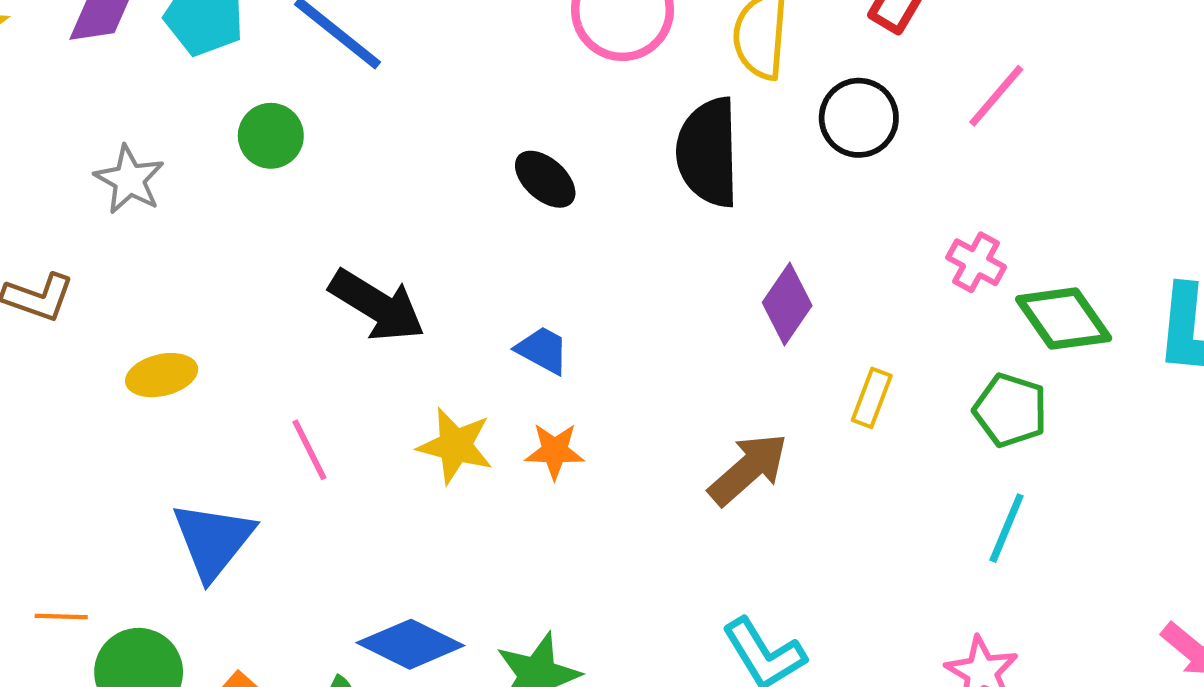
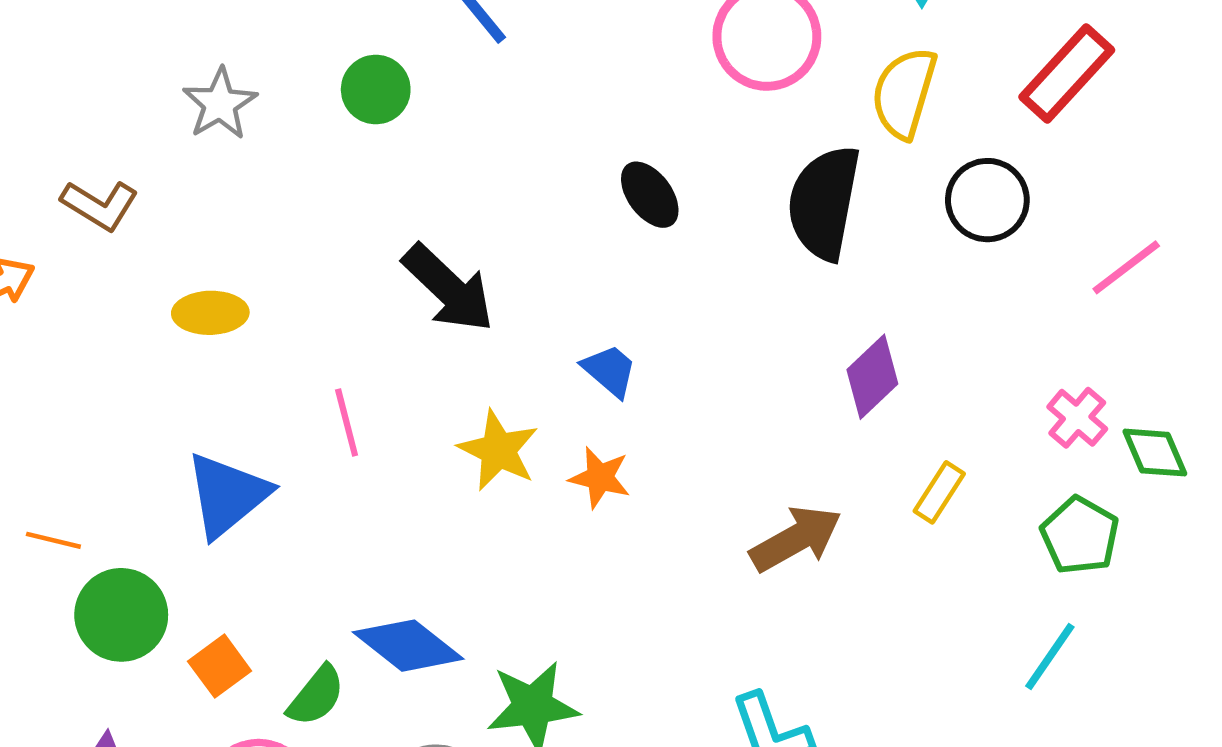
pink line: (996, 96) -> (1126, 267), moved
pink cross: (976, 262) -> (1077, 418), moved
green diamond: (1064, 319) -> (1155, 453), size x0.7

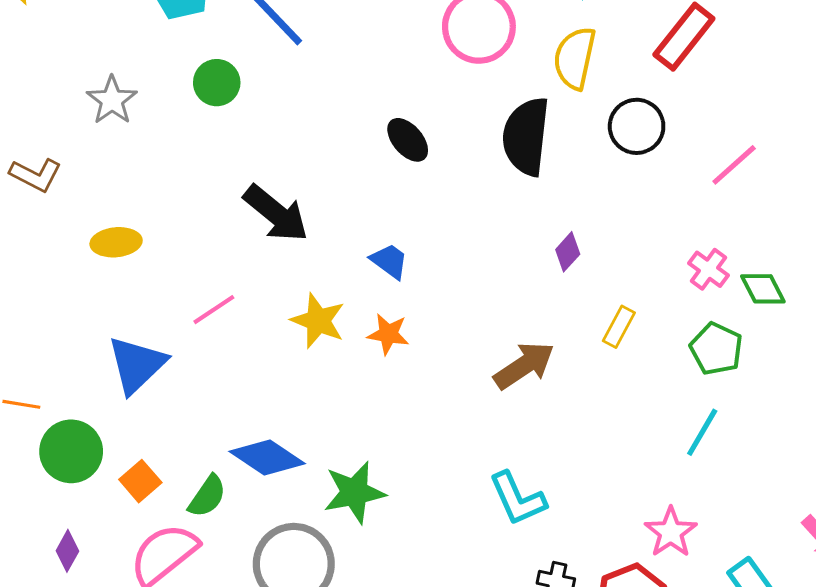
purple diamond: (872, 377) -> (568, 252), size x0.7
pink line: (347, 422) -> (214, 310), turned 75

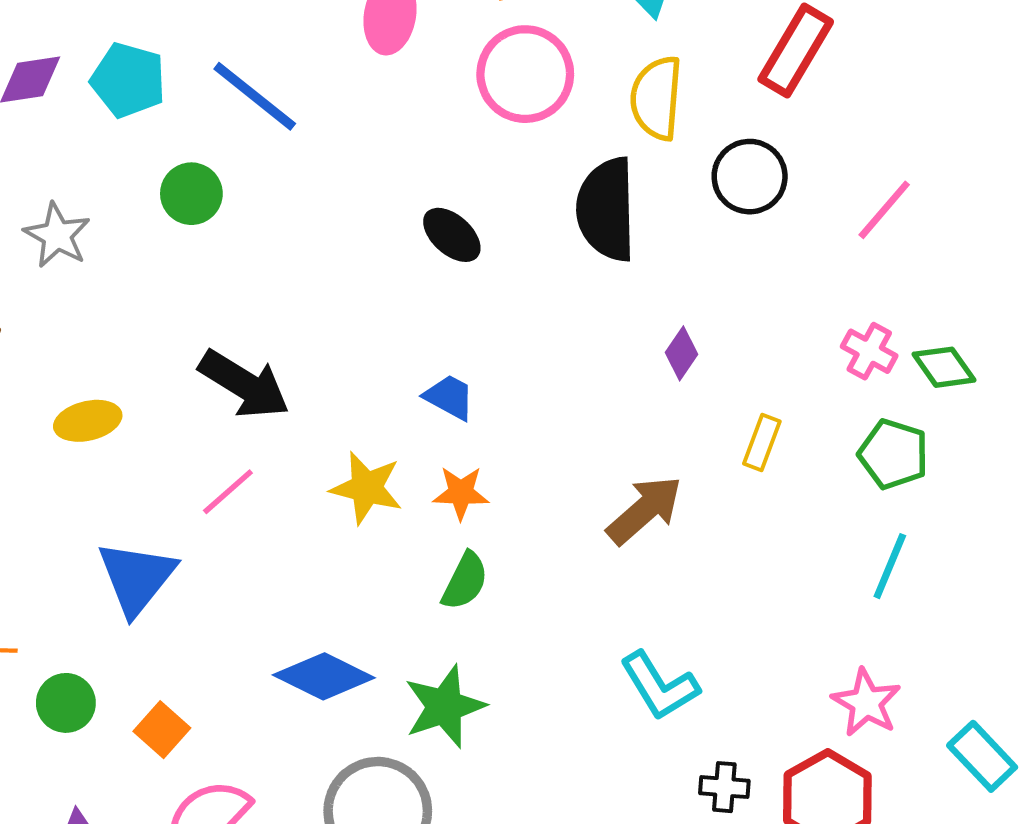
black arrow: (276, 213) -> (244, 384), moved
green circle: (71, 451) -> (66, 703), size x0.7
green semicircle: (207, 496) -> (465, 581), moved

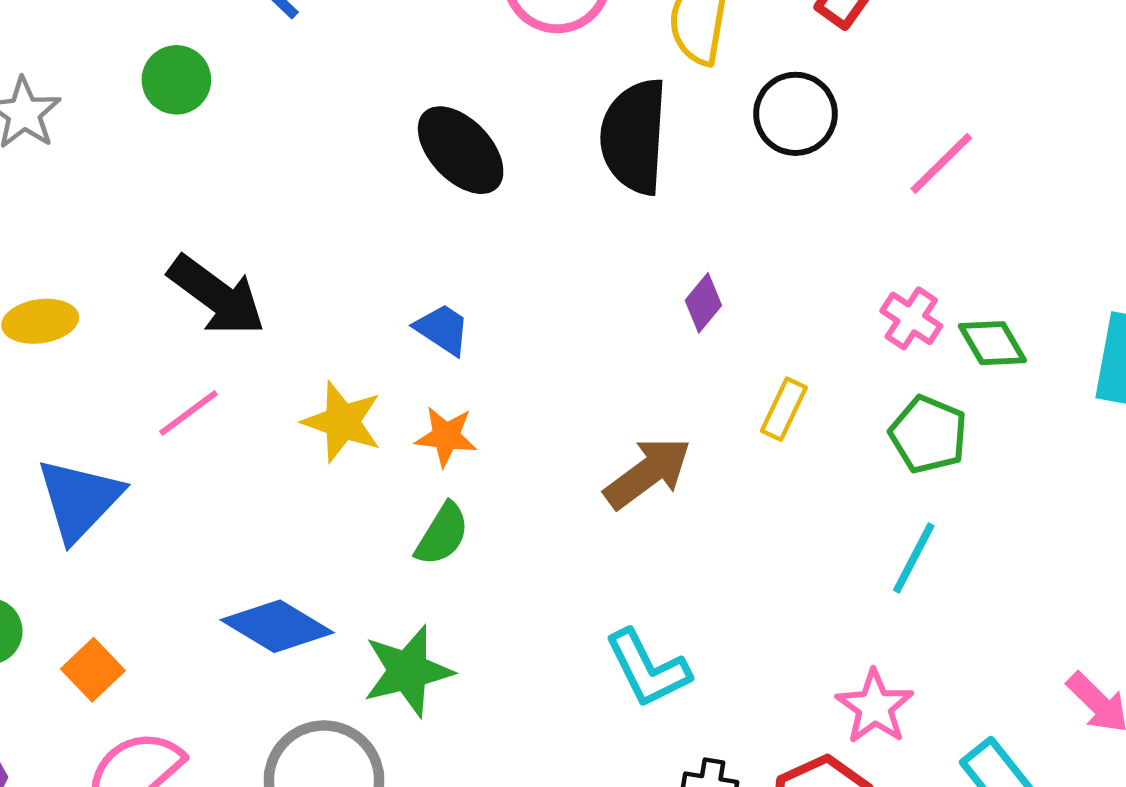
black ellipse: (452, 235) -> (461, 150), size x1.4

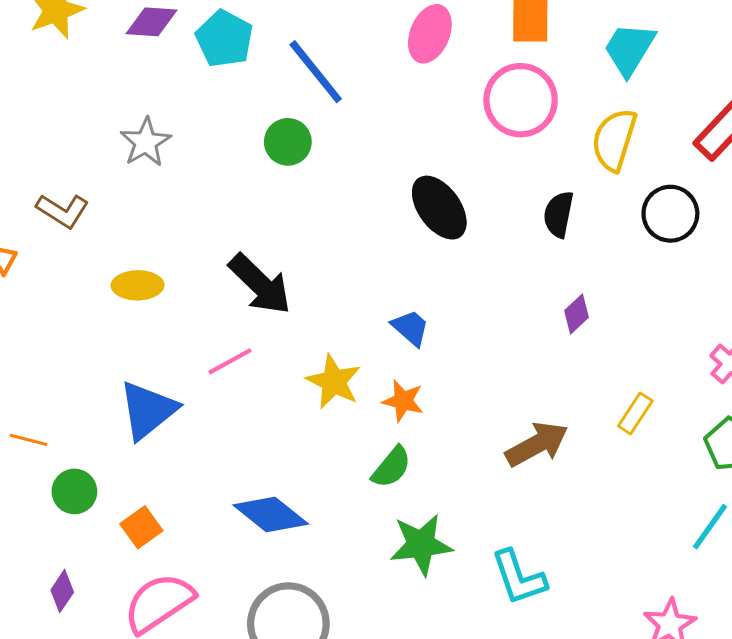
green circle: (176, 80) -> (288, 142), moved
black semicircle: (634, 137) -> (558, 214), size x0.6
purple diamond: (703, 303) -> (577, 314), moved
green star: (408, 671) -> (421, 545), moved

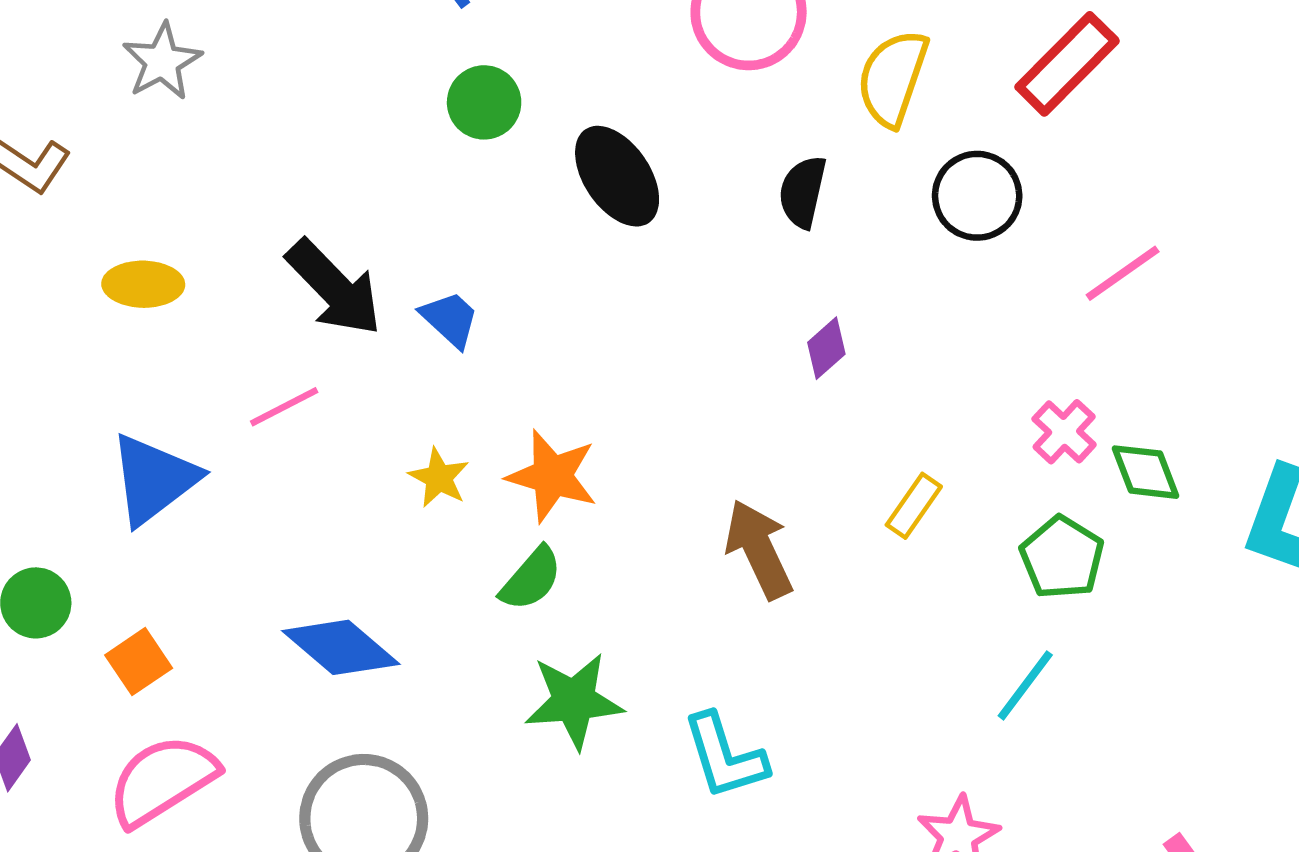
green circle: (288, 142) -> (484, 102), moved
blue trapezoid: (410, 328) -> (450, 319), moved
yellow star: (334, 382) -> (439, 478), moved, size x0.7
orange star: (403, 401) -> (552, 476), size x1.4
brown arrow: (537, 444) -> (759, 549), turned -88

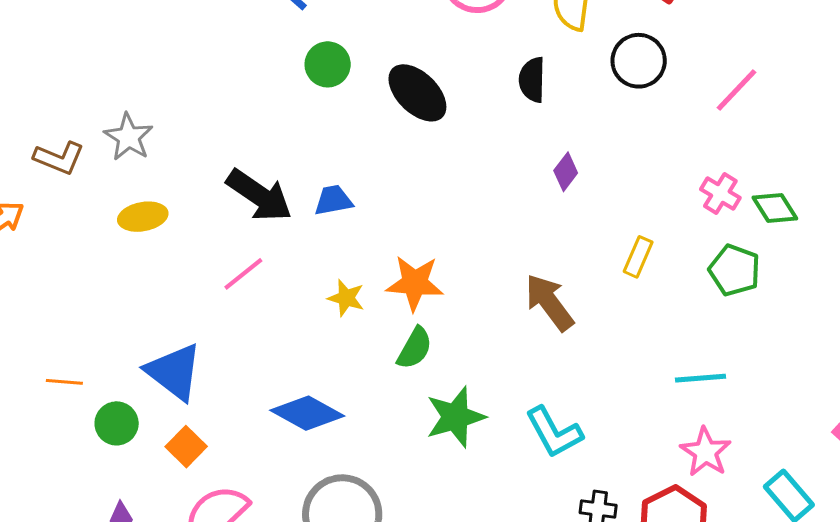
gray star: (162, 62) -> (129, 137), moved
blue trapezoid: (450, 319) -> (333, 200), turned -42
blue triangle: (154, 479) -> (174, 372), moved, turned -34
cyan line: (1025, 685) -> (701, 378), moved, turned 60

